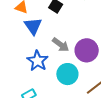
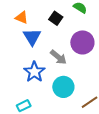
purple circle: (87, 50) -> (82, 42), moved

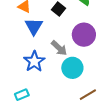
cyan circle: (63, 87) -> (72, 68), moved

